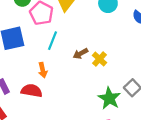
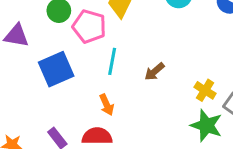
yellow cross: (100, 59) -> (205, 90), moved

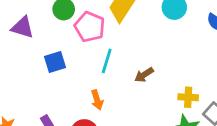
blue square: (56, 69) -> (55, 62), size x0.7
yellow cross: (205, 90) -> (188, 97), turned -36

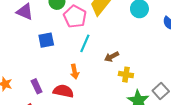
yellow cross: (188, 97) -> (126, 75), moved

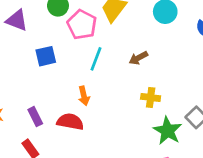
brown arrow: (112, 57) -> (138, 58), moved

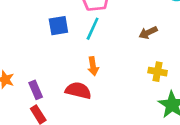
cyan line: (96, 59) -> (93, 29), moved
purple rectangle: (35, 117) -> (36, 90), moved

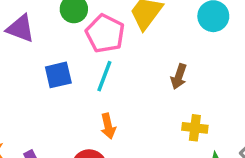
brown arrow: (148, 33) -> (179, 77), turned -42

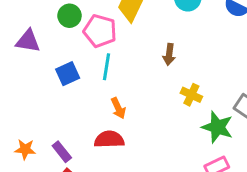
yellow cross: (195, 128) -> (191, 95), turned 30

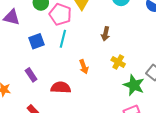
orange arrow: (118, 108) -> (84, 67), moved
purple rectangle: (62, 152) -> (31, 75), moved

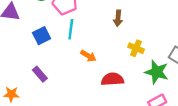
orange arrow: (84, 67) -> (88, 56), moved, turned -32
red semicircle: (61, 88) -> (112, 79), moved

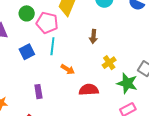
yellow cross: (136, 48) -> (109, 63), turned 32
purple rectangle: (40, 74) -> (38, 92), moved, turned 32

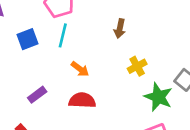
red semicircle: (89, 90) -> (82, 100), moved
purple rectangle: (38, 92) -> (37, 95), turned 56

